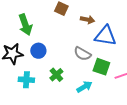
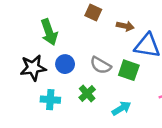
gray semicircle: (82, 54) -> (101, 65), moved
green square: (101, 67) -> (129, 70), moved

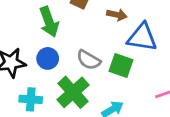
green arrow: (49, 32) -> (49, 22), moved
green cross: (87, 93) -> (73, 92), size x1.6

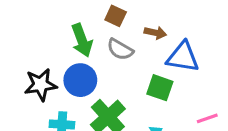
blue circle: (48, 58) -> (80, 80), size x1.4
gray semicircle: (89, 60) -> (120, 49), moved

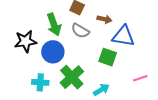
black star: (41, 85) -> (26, 41), moved

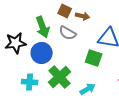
brown arrow: (104, 19) -> (83, 16), moved

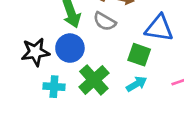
black star: (16, 43) -> (35, 52), moved
cyan arrow: (88, 89) -> (136, 84), moved

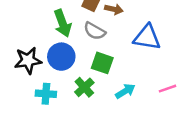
green square: (139, 55) -> (102, 63), moved
green cross: (94, 80) -> (84, 87), size x0.7

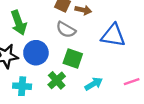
green arrow: (63, 23) -> (19, 23), moved

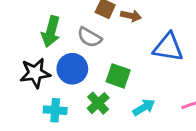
green arrow: (19, 23) -> (51, 32), turned 35
gray semicircle: (66, 30) -> (90, 37), moved

